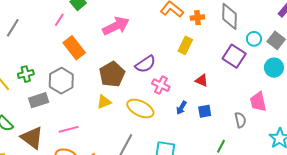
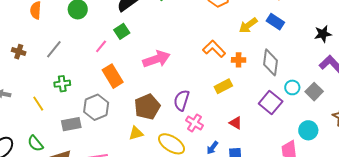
yellow rectangle: (185, 45) -> (223, 86), turned 30
purple semicircle: (145, 64) -> (182, 100), turned 135
cyan circle: (274, 68) -> (308, 130), moved
green cross: (26, 74) -> (62, 84), moved

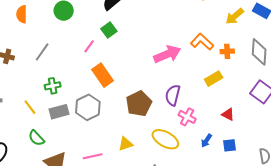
pink arrow: (156, 59) -> (167, 54), moved
gray rectangle: (71, 124) -> (59, 112), moved
yellow triangle: (136, 133) -> (125, 144), moved
green semicircle: (35, 143) -> (36, 138), moved

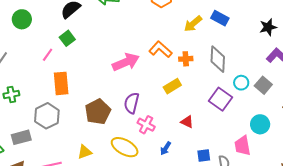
orange rectangle: (102, 75) -> (61, 83), turned 30
gray rectangle: (59, 112) -> (21, 137), moved
blue square: (229, 145) -> (204, 155), moved

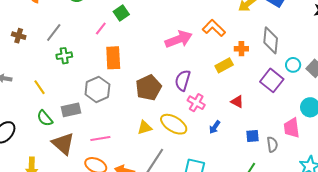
orange cross: (186, 59) -> (241, 49), moved
green cross: (11, 95) -> (64, 56), moved
yellow triangle: (85, 152) -> (145, 128), moved

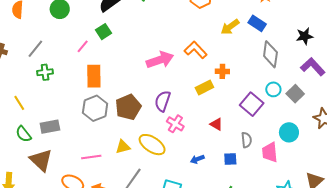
gray diamond: (271, 40) -> (270, 54), moved
gray hexagon: (97, 89) -> (95, 108), moved
blue arrow: (215, 127) -> (197, 159), moved, turned 32
pink line: (100, 139) -> (91, 157), moved
gray semicircle: (272, 144) -> (246, 140), moved

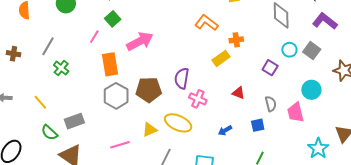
pink arrow: (160, 60) -> (140, 41), moved
green cross: (45, 72) -> (61, 68), turned -35
purple square: (252, 104) -> (270, 68), size x0.7
brown pentagon: (128, 107) -> (149, 90), turned 30

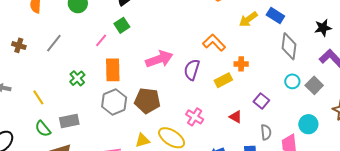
pink arrow: (140, 41) -> (159, 59), moved
green cross: (61, 68) -> (77, 78), moved
purple square: (270, 68) -> (261, 101), moved
purple semicircle: (182, 78) -> (192, 70), moved

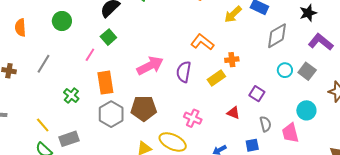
gray diamond: (289, 46) -> (277, 36), turned 60
yellow line: (38, 97) -> (43, 125), moved

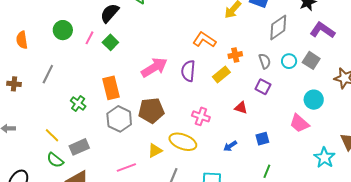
pink line: (90, 55) -> (89, 38), moved
gray semicircle: (265, 124) -> (265, 61), moved
pink trapezoid: (290, 133) -> (299, 123), turned -30

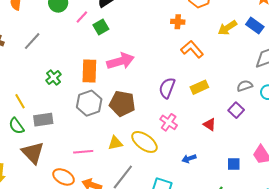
orange cross: (235, 55) -> (178, 22), moved
gray semicircle: (265, 61) -> (245, 86), turned -105
pink arrow: (154, 67) -> (121, 61), moved
purple semicircle: (188, 71) -> (167, 88), moved
blue square: (262, 139) -> (234, 164), moved

